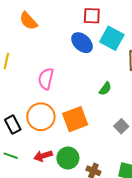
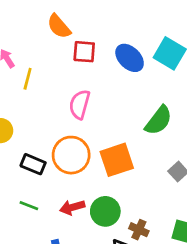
red square: (92, 16) -> (84, 52), moved
green semicircle: (105, 89) -> (158, 120), size x1.6
black rectangle: (13, 125) -> (33, 164), turned -42

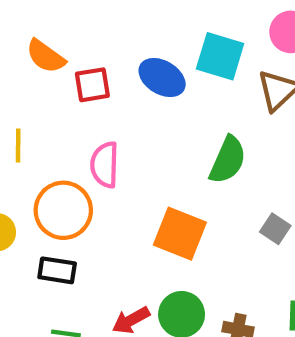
orange circle: (71, 155) -> (63, 210), moved
orange square: (117, 160) -> (180, 234), turned -36

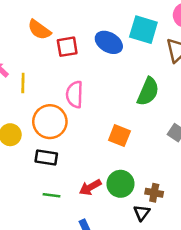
orange square: (180, 234) -> (119, 136), size x0.7

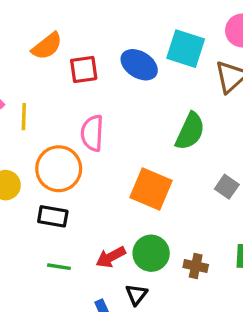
orange semicircle: (39, 30) -> (47, 46), turned -75
orange square: (119, 136) -> (151, 189), size x1.4
black triangle: (142, 213) -> (136, 295), moved

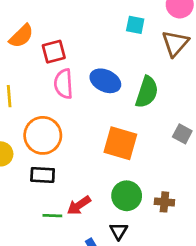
cyan square: (186, 49) -> (135, 25), size x0.6
blue ellipse: (139, 65) -> (105, 81), moved
pink semicircle: (92, 133) -> (64, 84), moved
red arrow: (111, 257) -> (79, 205), moved

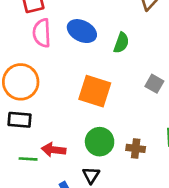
green semicircle: (147, 92) -> (121, 43), size x0.7
red arrow: (79, 205) -> (54, 150), turned 40

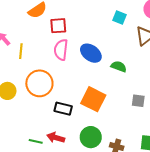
green semicircle: (121, 43) -> (119, 66), turned -98
gray square: (154, 84) -> (138, 101), turned -32
black rectangle: (20, 120) -> (63, 109), moved

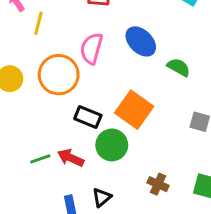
pink semicircle: (61, 50) -> (91, 48), moved
green circle: (91, 137) -> (112, 145), moved
green line: (36, 141) -> (40, 159), turned -40

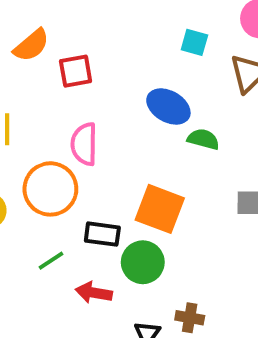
blue ellipse: (141, 41) -> (168, 106), moved
green line: (40, 159) -> (51, 261), moved
brown cross: (158, 184) -> (190, 318), moved

